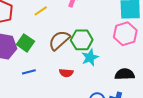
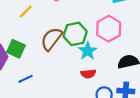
pink hexagon: (125, 34) -> (109, 29), moved
red semicircle: (66, 73) -> (88, 74), moved

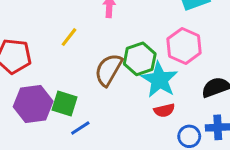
green square: (16, 49) -> (64, 104), moved
cyan star: (88, 51) -> (159, 80), size x1.4

